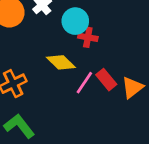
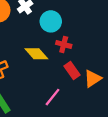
red cross: (88, 37) -> (64, 44), moved
pink line: (84, 83) -> (53, 97), moved

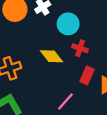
red rectangle: (72, 71) -> (87, 75), turned 56

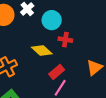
red rectangle: (87, 75) -> (57, 72), moved, turned 35

